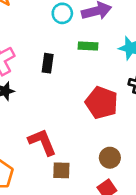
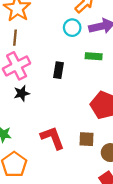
brown square: (61, 170) -> (86, 139), moved

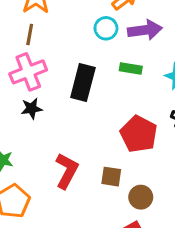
black rectangle: (59, 70) -> (83, 83), size x1.6
red L-shape: (53, 138) -> (67, 171), turned 44

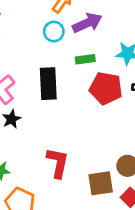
red pentagon: (139, 134) -> (106, 88), moved
brown square: (111, 177) -> (101, 183), moved, size x1.4

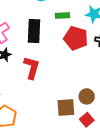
red L-shape: (58, 163) -> (32, 68), moved

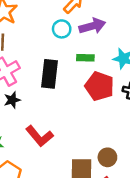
red L-shape: (32, 68) -> (39, 136), moved, turned 120

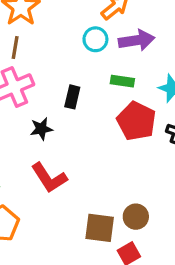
black rectangle: (50, 74) -> (72, 97), size x0.6
black star: (12, 100) -> (41, 129), moved

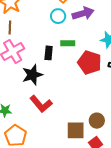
green rectangle: (122, 81) -> (68, 43), moved
black star: (41, 129) -> (32, 75), size x1.5

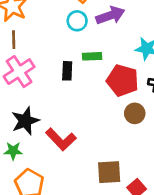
black star: (32, 75) -> (25, 121), moved
brown circle: (97, 121) -> (135, 113), moved

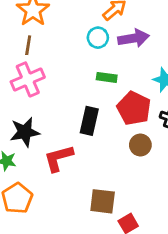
black rectangle: (67, 71) -> (89, 121), moved, size x1.4
red L-shape: (61, 139) -> (58, 158), turned 108

